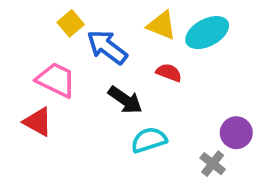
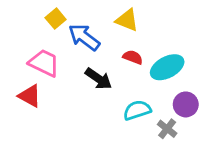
cyan ellipse: (207, 33) -> (167, 67), moved
cyan semicircle: (149, 140) -> (137, 110), moved

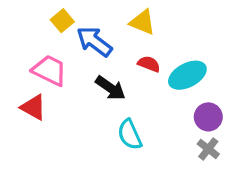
cyan semicircle: (137, 110) -> (130, 135), moved, turned -96
gray cross: (167, 129) -> (208, 149), moved

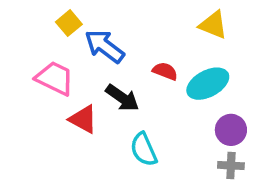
yellow triangle: (142, 22) -> (213, 25), moved
red triangle: (33, 107) -> (83, 119), moved
gray cross: (208, 149) -> (231, 166), turned -35

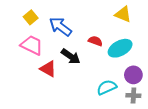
yellow square: (69, 23) -> (31, 17), moved
cyan semicircle: (144, 149) -> (107, 87), moved, turned 90

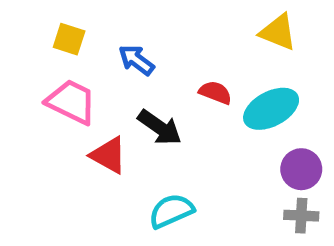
yellow square: (31, 17) -> (69, 39), turned -32
blue arrow: (60, 27) -> (136, 60), size x0.7
cyan semicircle: (107, 87) -> (171, 211), moved

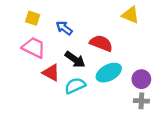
red semicircle: (215, 93) -> (101, 43), size x1.5
cyan ellipse: (271, 109) -> (109, 73), moved
cyan semicircle: (171, 211) -> (75, 86), moved

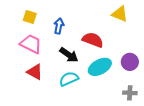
blue arrow: (64, 28) -> (59, 26), turned 63
red triangle: (51, 73) -> (35, 72), moved
purple circle: (141, 79) -> (130, 62), moved

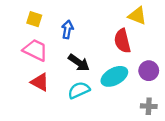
red semicircle: (93, 40) -> (122, 41), moved, turned -125

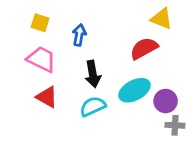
red semicircle: (122, 41) -> (144, 48), turned 75
black arrow: (79, 63) -> (93, 74), turned 45
purple circle: (149, 71) -> (166, 101), moved

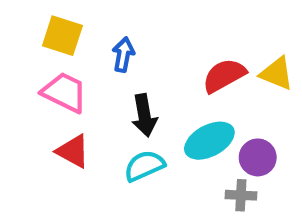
yellow triangle: (161, 19) -> (277, 73), moved
yellow square: (40, 23) -> (62, 36), size x1.4
gray cross: (175, 125) -> (241, 195), moved

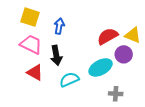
black arrow: (144, 115) -> (56, 55), moved
purple circle: (258, 157) -> (124, 54), moved

